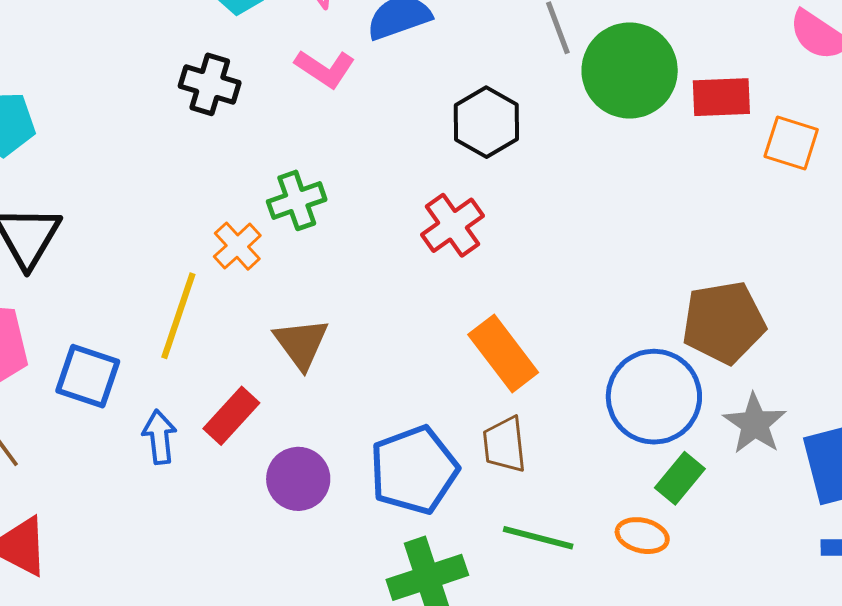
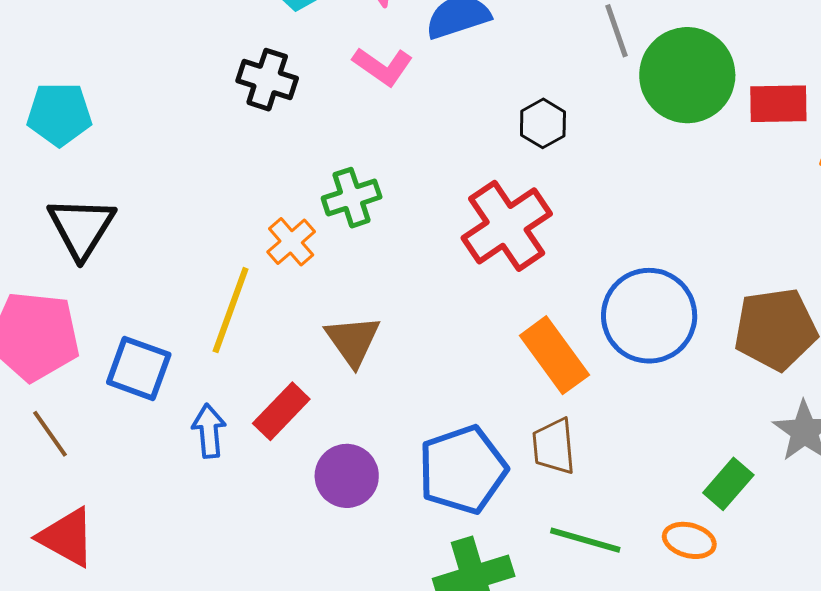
black hexagon: (486, 122) -> (543, 123), size x0.7
red cross: (452, 225) -> (507, 226), size x1.4
blue circle: (654, 397) -> (649, 316), moved

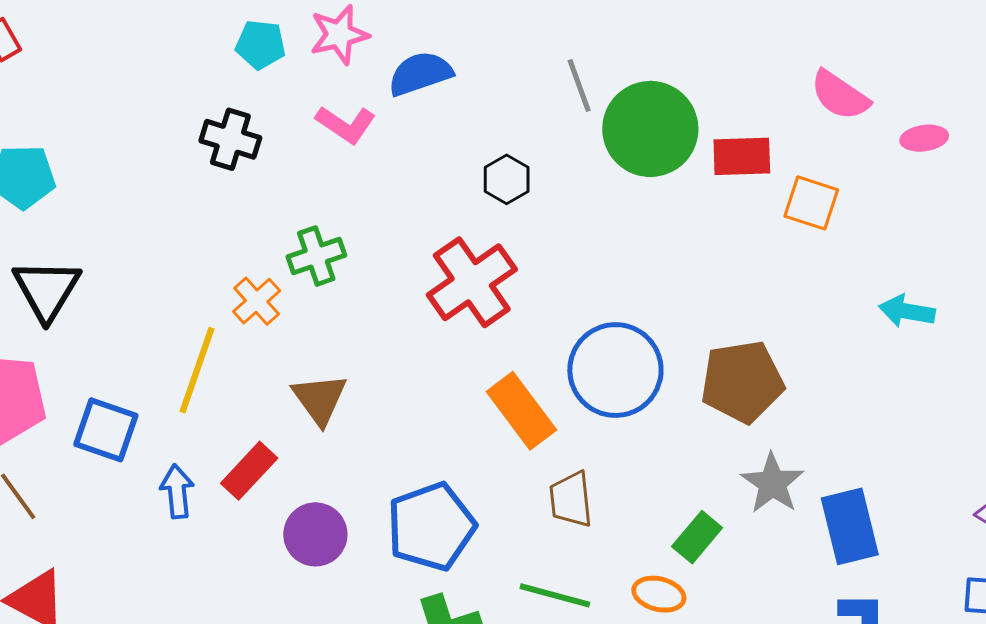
brown trapezoid: (554, 446) -> (571, 499), moved

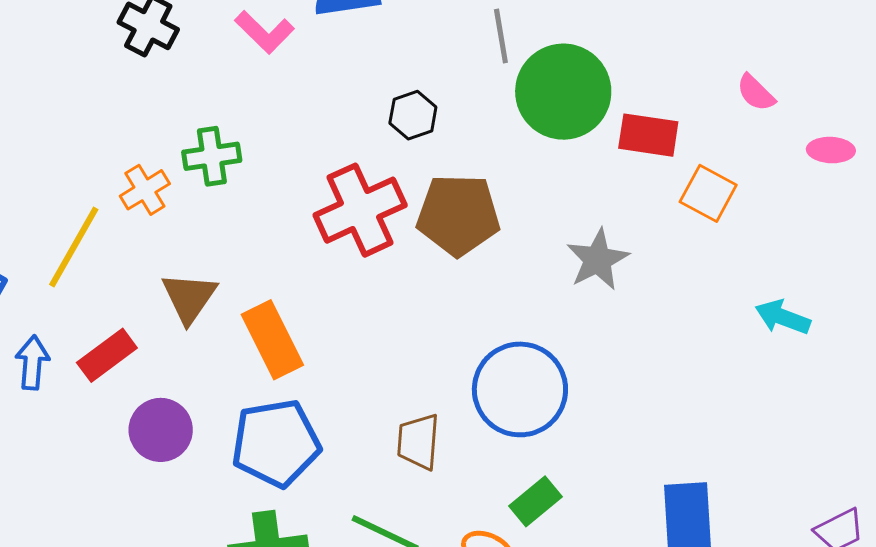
pink semicircle: (840, 95) -> (756, 93), size x0.7
blue circle: (615, 370) -> (520, 389), moved
brown pentagon: (742, 382) -> (458, 215), moved
orange rectangle: (521, 411) -> (272, 340), moved
gray star: (772, 483) -> (598, 260), moved

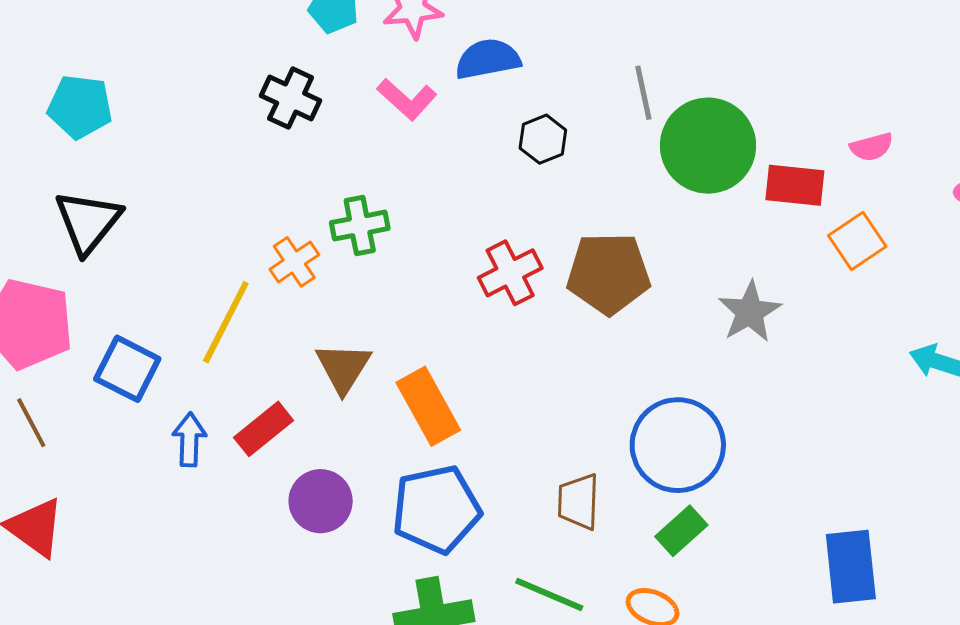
pink semicircle: (756, 93) -> (872, 147), moved, turned -57
black hexagon: (413, 115) -> (543, 139), moved
orange square: (708, 193) -> (857, 241), turned 30
red cross: (360, 210) -> (510, 273), size x0.7
green rectangle: (536, 501) -> (681, 531), moved

